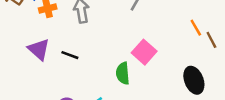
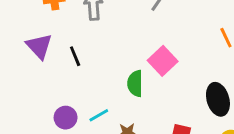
black line: (70, 55) -> (75, 56), turned 42

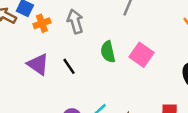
green semicircle: (135, 83) -> (108, 52), moved

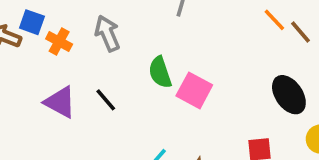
orange cross: (42, 23) -> (59, 42), turned -35
pink square: (141, 55) -> (194, 90), moved

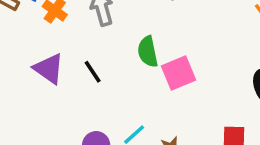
pink square: (194, 90) -> (178, 73), turned 32

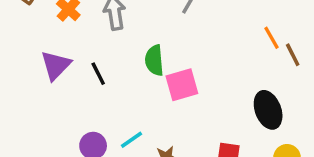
purple triangle: (49, 69) -> (56, 65), turned 32

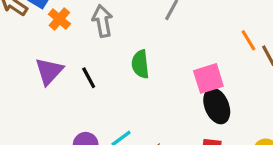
pink square: (182, 85) -> (208, 78), moved
black ellipse: (268, 110) -> (217, 106), moved

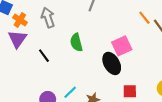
purple triangle: (49, 71) -> (17, 39), moved
black ellipse: (217, 106) -> (112, 63), moved

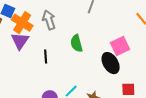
orange cross: (20, 20) -> (22, 23), size x1.5
black line: (44, 56) -> (46, 56), turned 32

